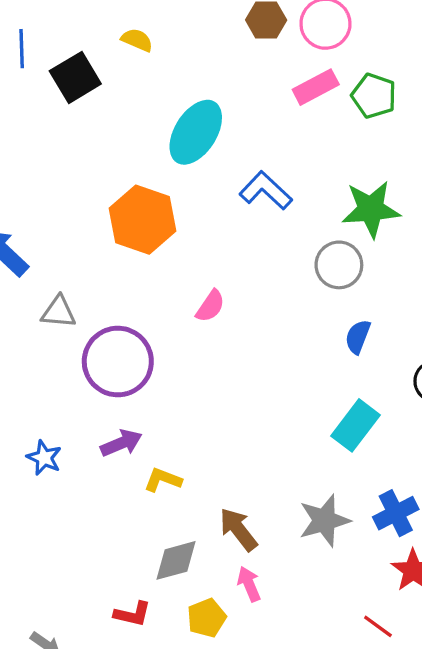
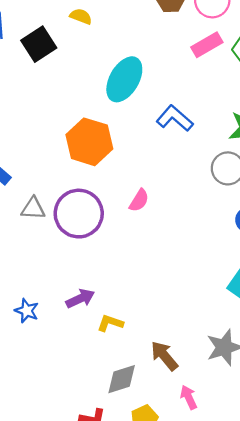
purple circle: (118, 362) -> (79, 214), moved
pink arrow: (249, 584) -> (189, 397), moved

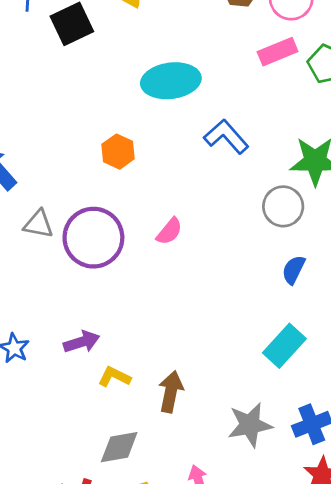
cyan ellipse: (124, 79) -> (171, 81), turned 45
orange hexagon: (89, 142) -> (118, 152), size x0.6
brown arrow: (164, 356) -> (171, 392), moved, turned 44

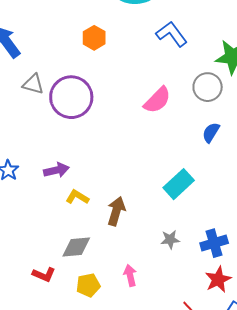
pink semicircle: (169, 231) -> (157, 100), moved, size x1.4
cyan rectangle: (284, 346) -> (179, 184), moved
gray star: (250, 425) -> (170, 240), size x0.6

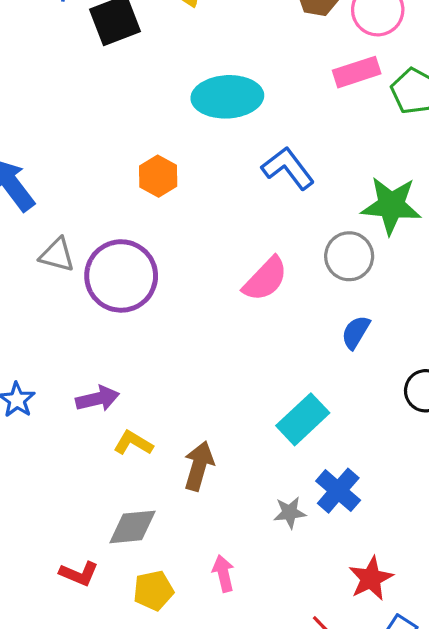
blue cross: (214, 243) -> (338, 491), moved, turned -32

